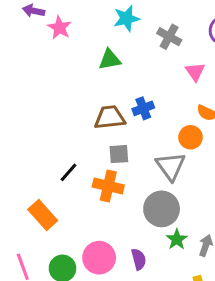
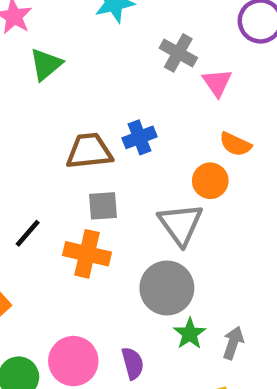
gray cross: (169, 37) -> (178, 53), moved
green triangle: (110, 60) -> (46, 64), moved, turned -30

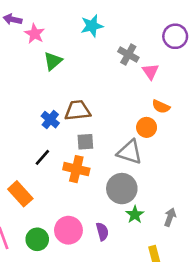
blue cross: (140, 137) -> (50, 120), moved, turned -30
gray triangle: (181, 224) -> (130, 152), turned -36
gray arrow: (233, 343) -> (170, 217), moved

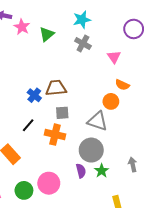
cyan star: (92, 26) -> (82, 20), moved
gray cross: (128, 54) -> (83, 43), moved
green triangle: (53, 61) -> (47, 34), moved
gray arrow: (170, 217) -> (133, 165), moved, turned -32
purple semicircle: (102, 232) -> (81, 171), moved

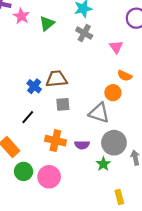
orange cross: (55, 135) -> (55, 141), moved
gray circle: (91, 150) -> (114, 143), moved
purple semicircle: (81, 171) -> (82, 145), moved, turned 104
green circle: (24, 190) -> (24, 171), moved

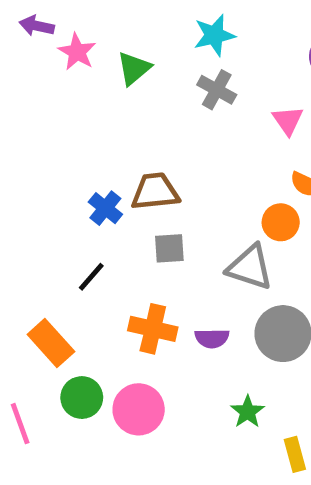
green star: (103, 164) -> (247, 412), moved

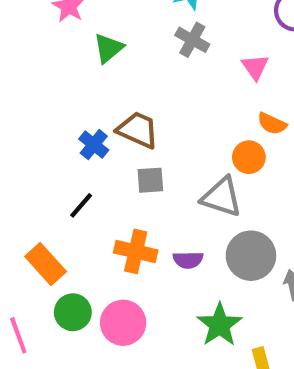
green triangle: (134, 68) -> (108, 48), moved
brown trapezoid: (155, 192) -> (138, 130), turned 30
green star: (247, 412) -> (220, 325), size x1.5

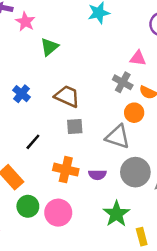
gray cross: (192, 40) -> (123, 82), moved
pink triangle: (255, 67) -> (138, 58), turned -48
blue cross: (94, 145) -> (22, 94), moved

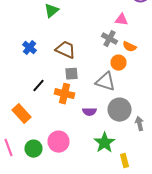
orange cross: (66, 170) -> (64, 94), moved
green circle: (28, 206) -> (34, 149), moved

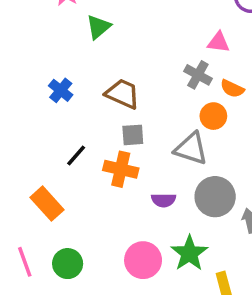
pink circle: (58, 142) -> (143, 260), moved

